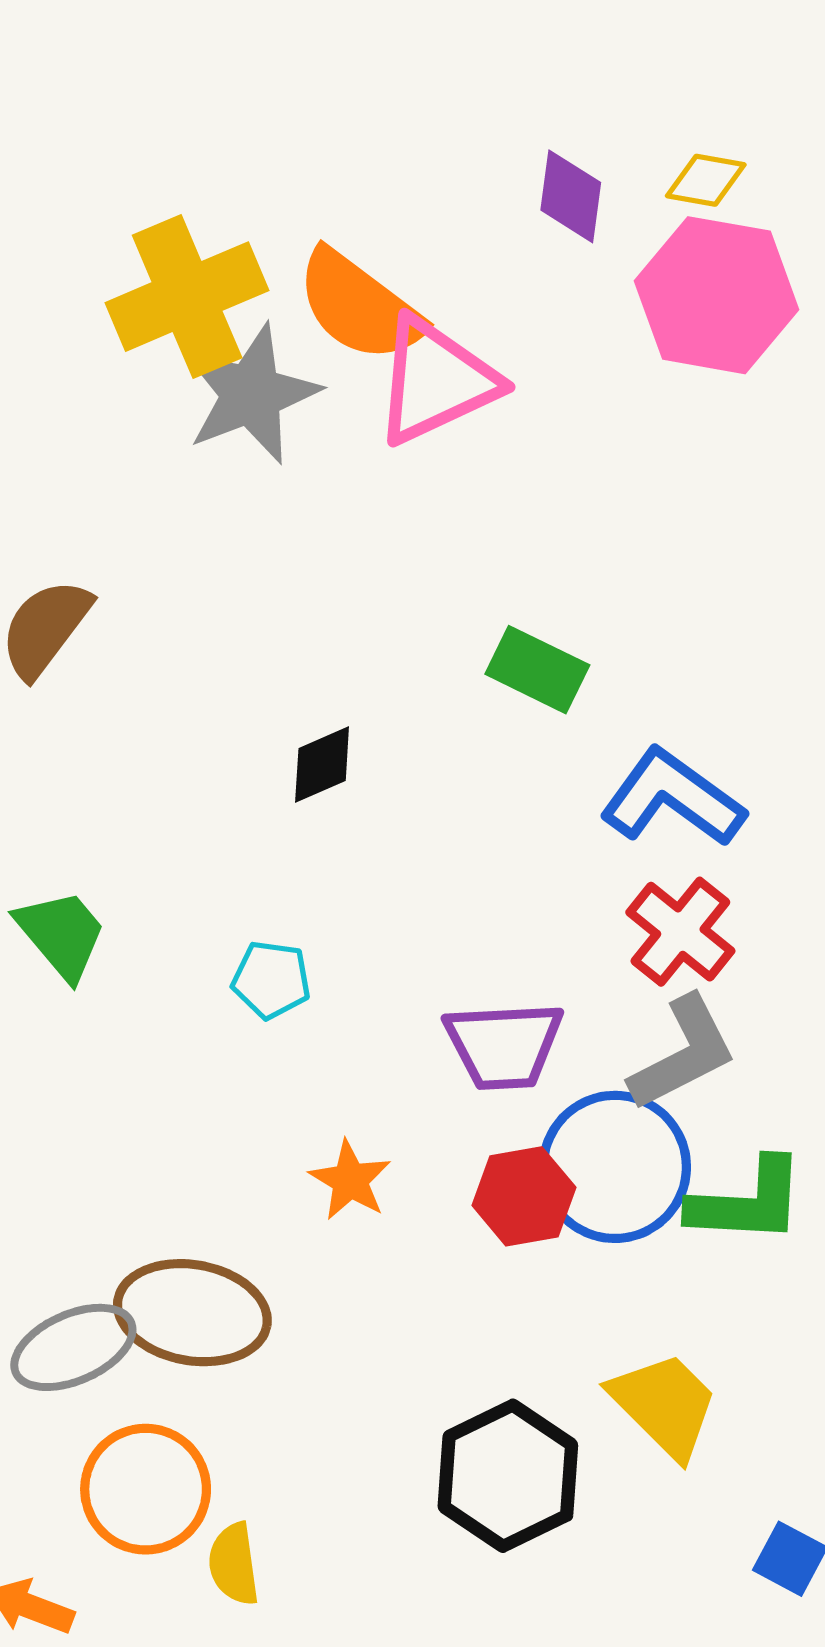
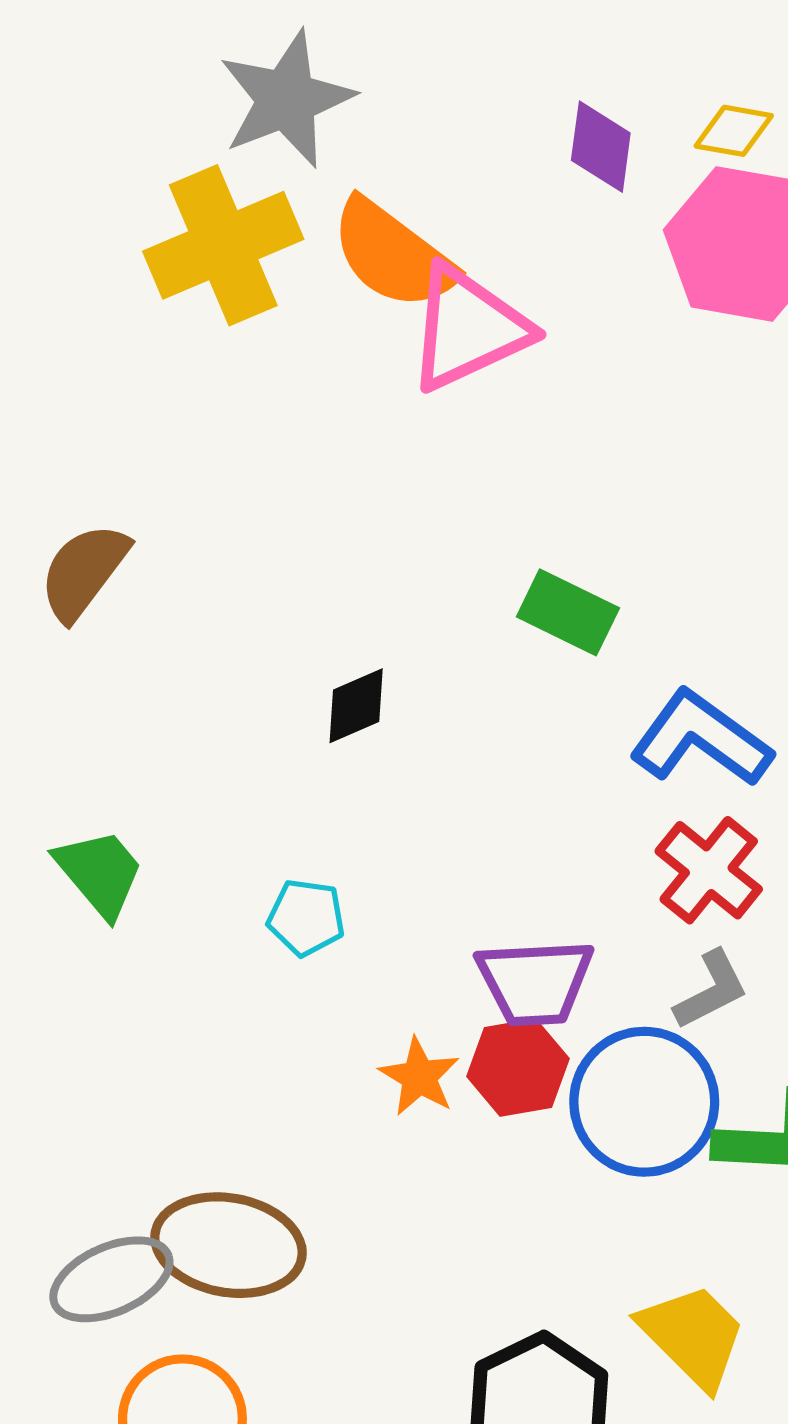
gray star: (251, 394) -> (286, 99), moved
gray L-shape: (683, 1053) -> (711, 990), size x0.7
orange star: (350, 1180) -> (419, 1077), moved
red hexagon: (524, 1196) -> (518, 1068), moved

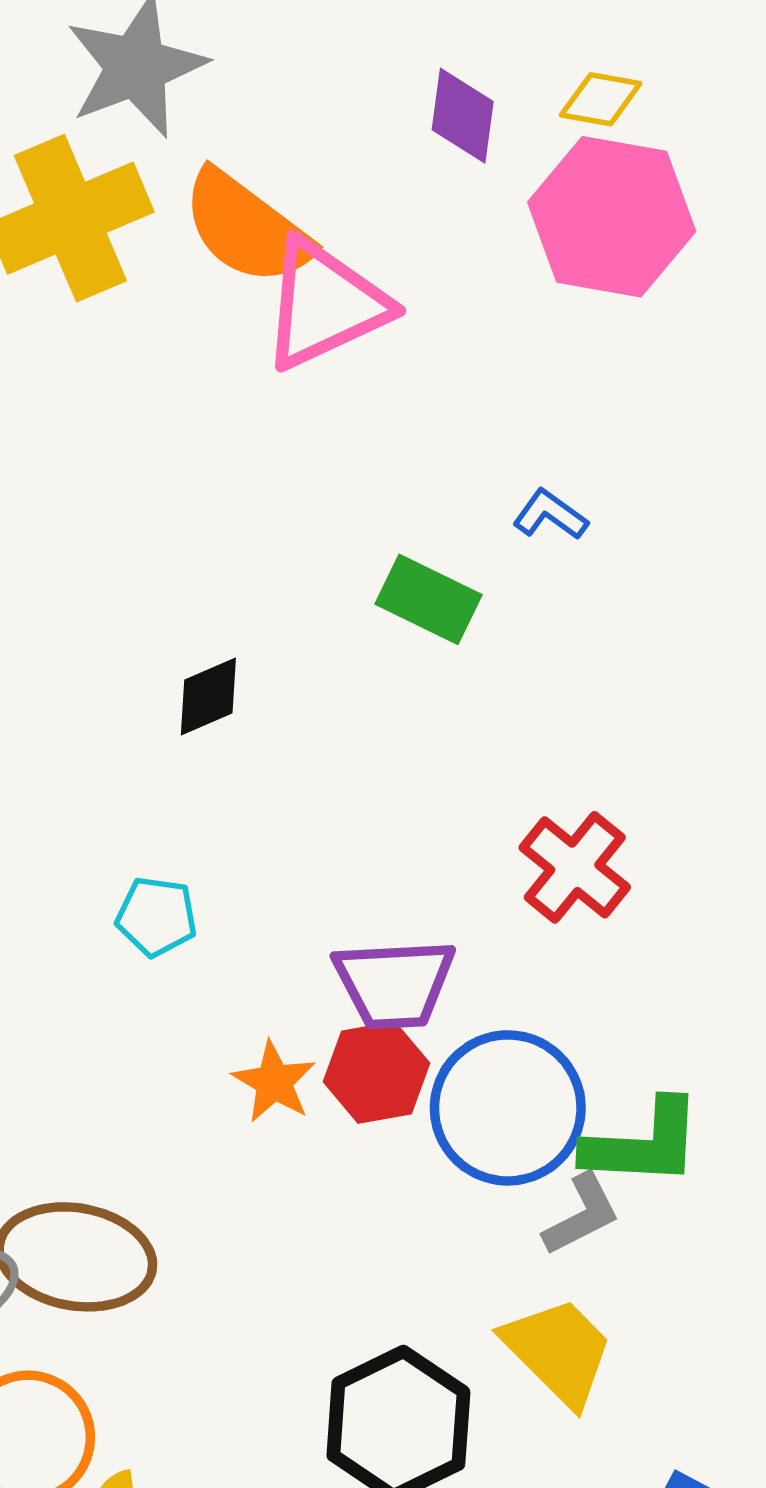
blue L-shape: (701, 739) -> (550, 515), moved, size x0.5
gray L-shape: (711, 990) -> (582, 1215), moved

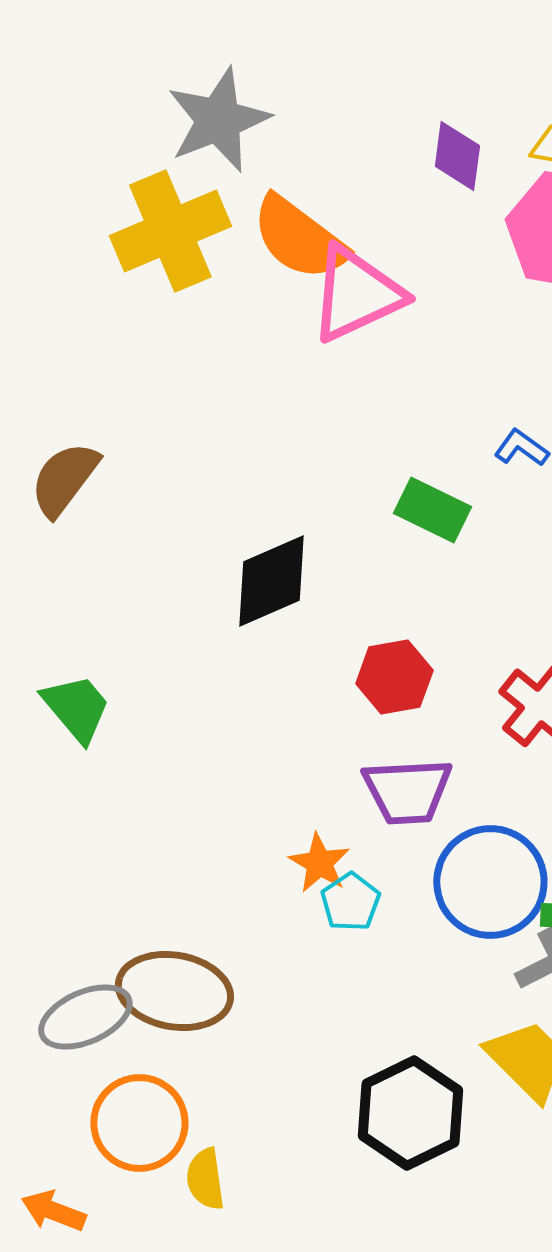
black diamond: (208, 697) -> (271, 581), size x1.6
cyan pentagon: (156, 917) -> (350, 902), moved, turned 30
red hexagon: (377, 1072) -> (394, 677), moved

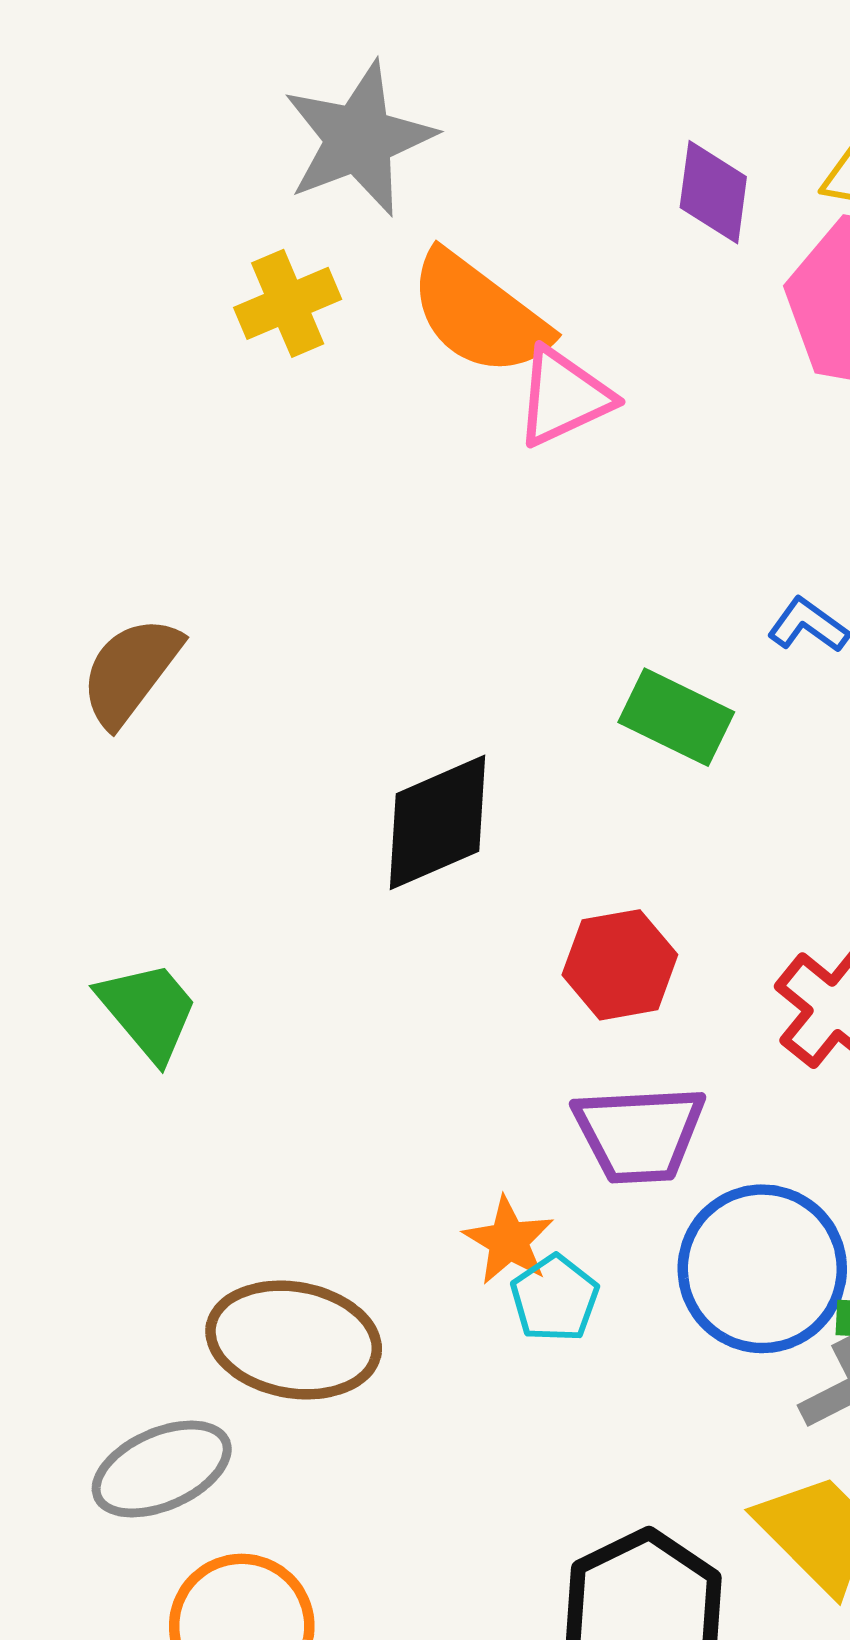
yellow cross: (170, 231) -> (288, 303), size x0.6
pink triangle: (356, 294) -> (564, 397), size x0.7
brown ellipse: (174, 991) -> (294, 1340), moved

